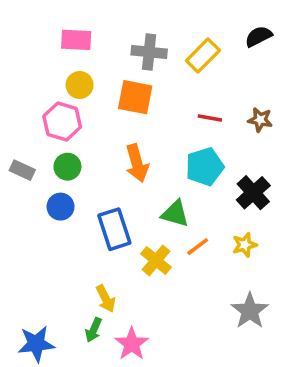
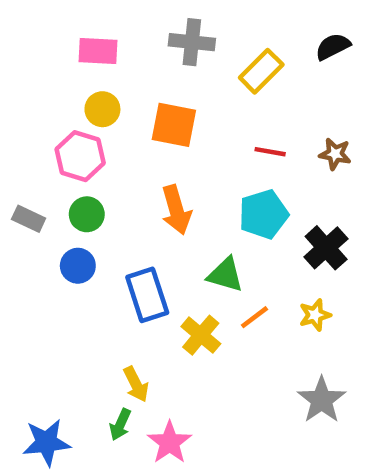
gray cross: (149, 52) -> (192, 42), moved

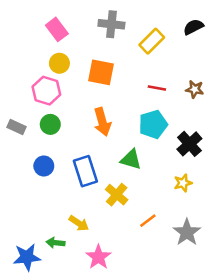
pink rectangle: (98, 51) -> (57, 29), turned 50
blue circle: (78, 266) -> (44, 166), moved
orange line: (255, 317) -> (148, 221), moved
yellow arrow: (136, 384) -> (79, 223), turned -30
green arrow: (120, 425) -> (55, 243), moved, turned 72

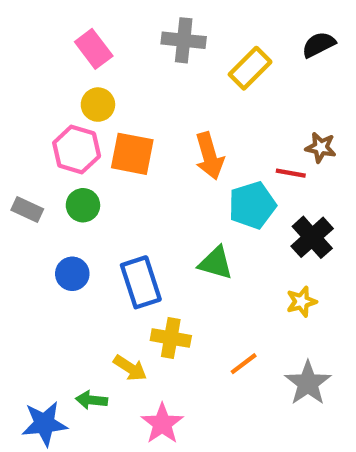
orange square: (101, 72) -> (132, 154), moved
red line: (157, 88) -> (291, 173), moved
orange arrow: (102, 122) -> (209, 156), moved
yellow cross: (117, 195) -> (171, 338), moved, turned -30

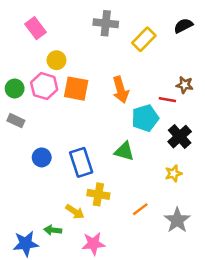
pink rectangle: (94, 49) -> (36, 28), moved
green circle: (83, 205) -> (15, 89), moved
pink star: (162, 424) -> (93, 244), turned 30

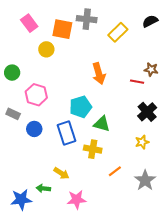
pink hexagon: (44, 86) -> (36, 95), moved
orange square: (76, 89) -> (62, 29), moved
cyan pentagon: (145, 118) -> (81, 107), moved
gray rectangle: (16, 121) -> (13, 114), moved
yellow cross: (98, 194) -> (93, 149), moved

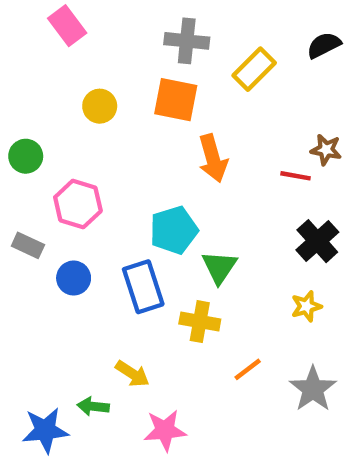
pink rectangle: (29, 23) -> (67, 26), moved
orange square: (62, 29) -> (176, 100), moved
green triangle: (102, 124) -> (219, 267), turned 48

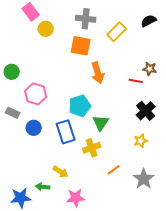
yellow circle: (100, 106) -> (46, 29), moved
yellow cross: (200, 322) -> (92, 148), turned -30

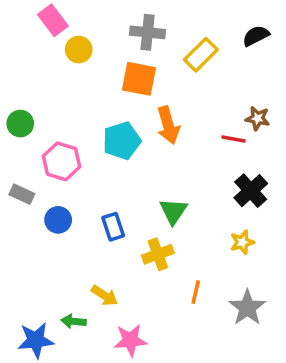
cyan pentagon: (80, 106) -> (122, 141), moved
blue rectangle: (66, 132) -> (113, 227), size x0.7
orange line: (114, 170) -> (196, 292), turned -40

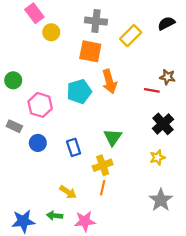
orange line: (196, 292) -> (103, 188), moved
green arrow: (74, 321) -> (55, 216), moved

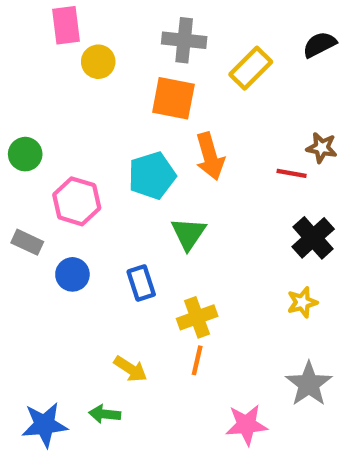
pink rectangle: (34, 13) -> (66, 25), turned 30
green triangle: (113, 137) -> (188, 234), moved
pink star: (85, 221) -> (246, 425), moved

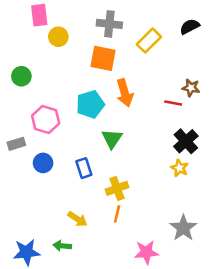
green circle: (25, 154) -> (21, 76), moved
gray rectangle: (27, 242) -> (16, 144), turned -42
yellow star: (302, 302) -> (179, 168), moved, turned -30

